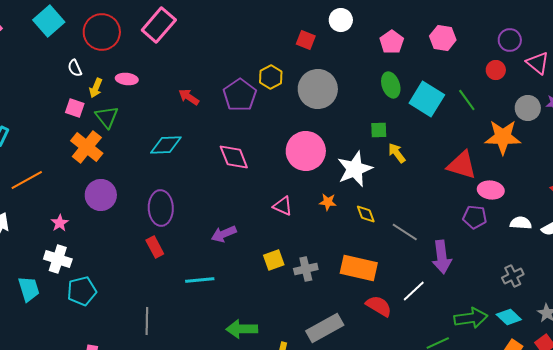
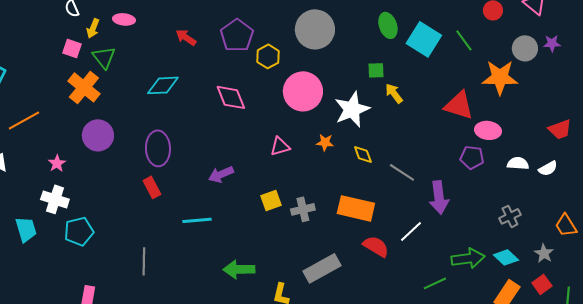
yellow hexagon: (271, 77) -> (268, 56), moved
pink triangle: (283, 206) -> (280, 146), turned -40

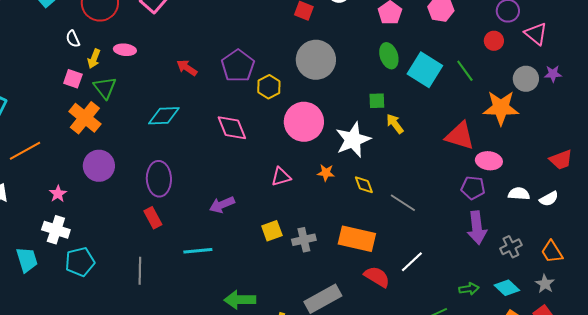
purple arrow: (439, 197) -> (477, 228), moved
orange trapezoid: (566, 225) -> (552, 252), moved
green arrow: (468, 258) -> (469, 289), size x0.6
gray line: (144, 261) -> (140, 271), moved

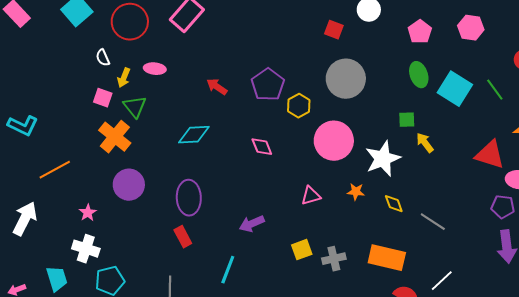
pink diamond: (232, 128) -> (262, 147), size x0.7
cyan line: (198, 251) -> (228, 270), turned -64

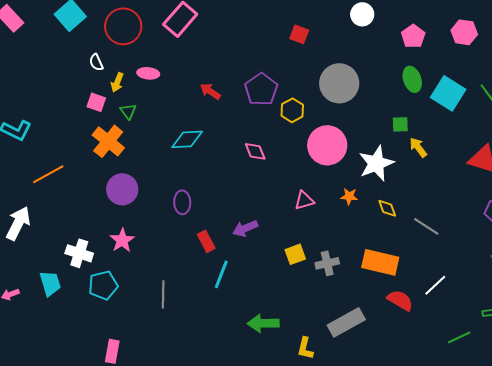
red square: (334, 30) -> (299, 34), moved
green triangle: (135, 107) -> (128, 111), size x0.7
purple ellipse: (189, 198) -> (182, 202), size x0.7
pink star: (88, 213) -> (122, 240), moved, size x1.4
red rectangle: (183, 237) -> (206, 241), moved

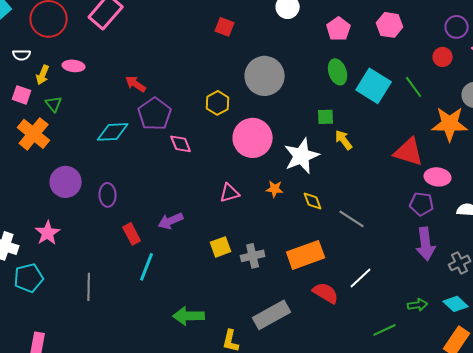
white semicircle: (96, 62) -> (22, 55), turned -66
purple pentagon: (261, 89) -> (155, 114), moved
purple circle: (122, 189) -> (66, 182), moved
orange rectangle: (380, 262) -> (306, 255), turned -33

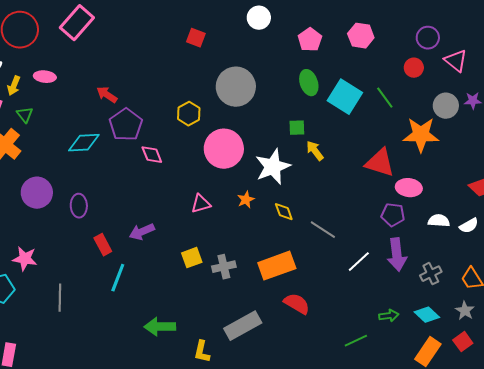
orange star: (275, 189) -> (246, 200), turned -30
pink star: (48, 233) -> (25, 259), moved, turned -30
white line: (361, 278) -> (359, 262), moved

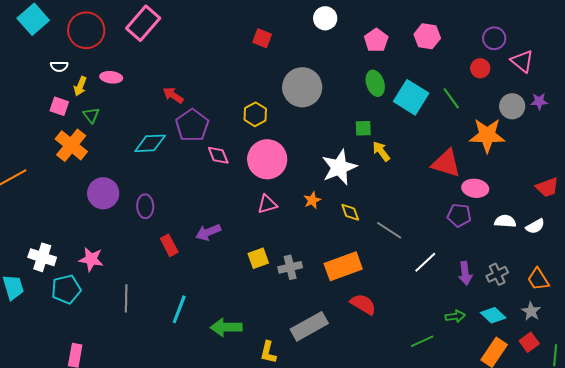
pink circle: (224, 149) -> (267, 159), moved
purple arrow: (397, 255) -> (465, 273), moved, size x0.7
cyan line: (118, 278) -> (179, 309), moved

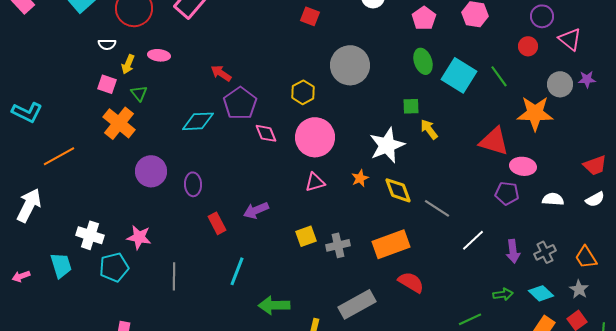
yellow diamond: (350, 212) -> (398, 190), size x1.4
white semicircle: (535, 226) -> (595, 199), moved
cyan line: (179, 309) -> (237, 271), moved

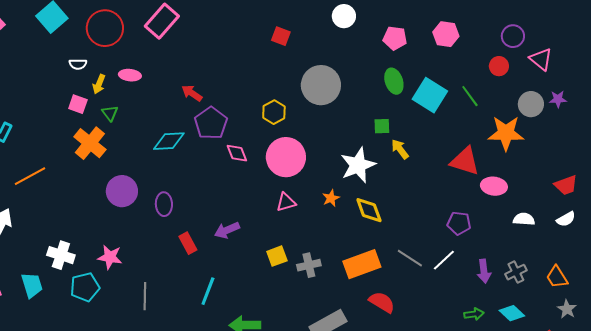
pink pentagon: (424, 18) -> (395, 38), turned -30
purple pentagon: (507, 193) -> (459, 223), moved
gray line: (437, 208) -> (410, 258), moved
gray star: (579, 289) -> (567, 309), moved

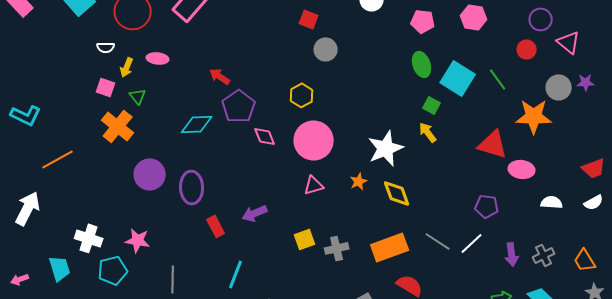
gray circle: (321, 85) -> (326, 49), moved, size x0.6
green square: (382, 126) -> (432, 105), moved, turned 30
purple ellipse: (164, 204) -> (192, 187), size x1.4

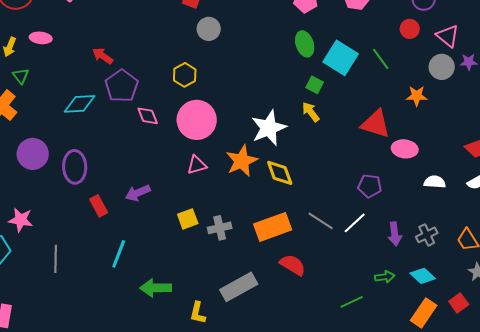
pink triangle: (569, 42) -> (448, 36), moved
orange star: (534, 116) -> (417, 96), size x0.6
orange star: (359, 181) -> (242, 161), size x1.8

